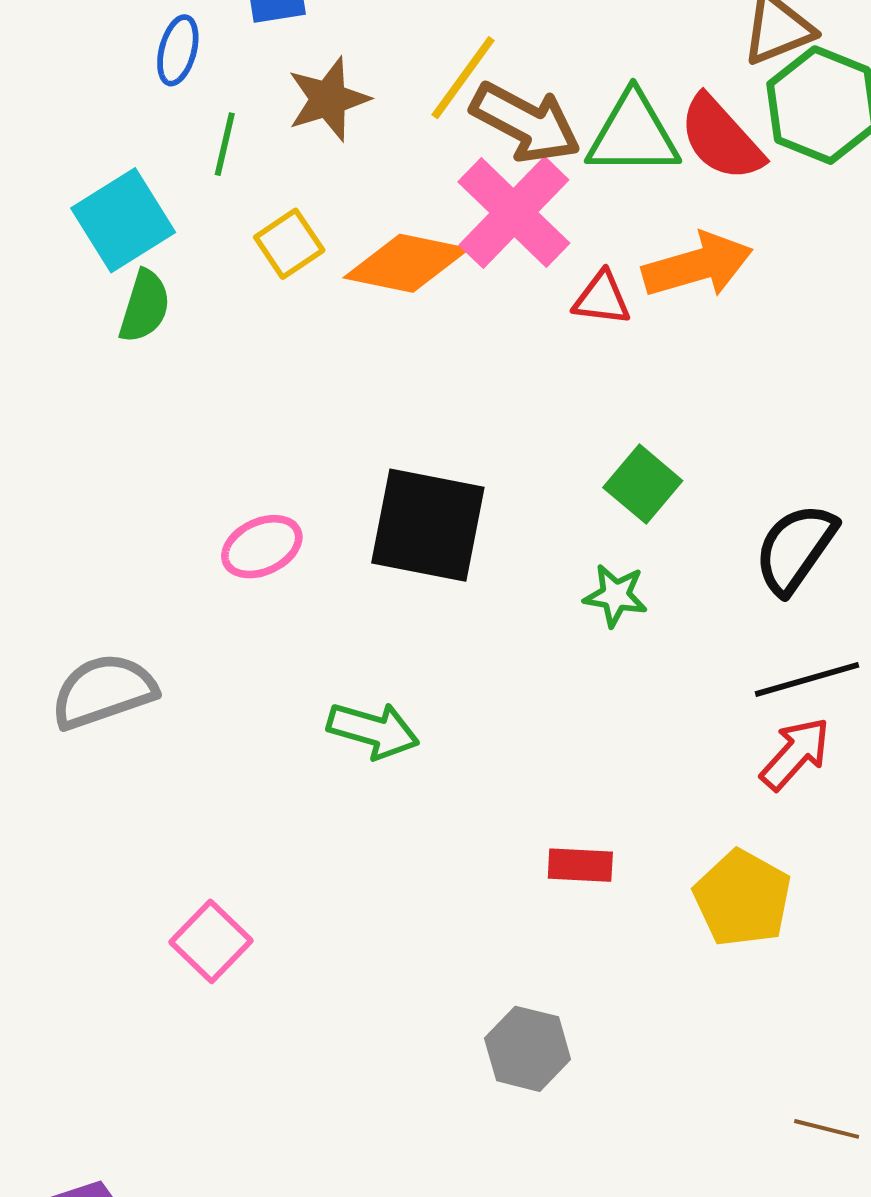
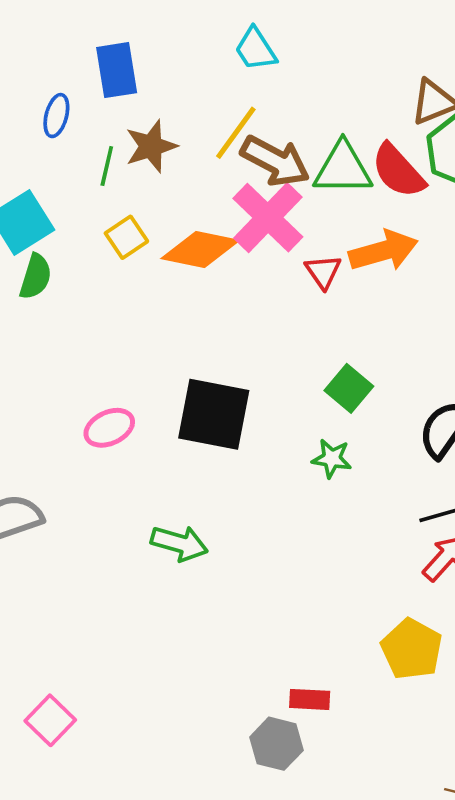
green line: (225, 144) -> (107, 166), moved
red triangle: (602, 298) -> (323, 272), turned 48
red rectangle: (580, 865) -> (310, 699), moved
pink square: (211, 941) -> (50, 720), moved

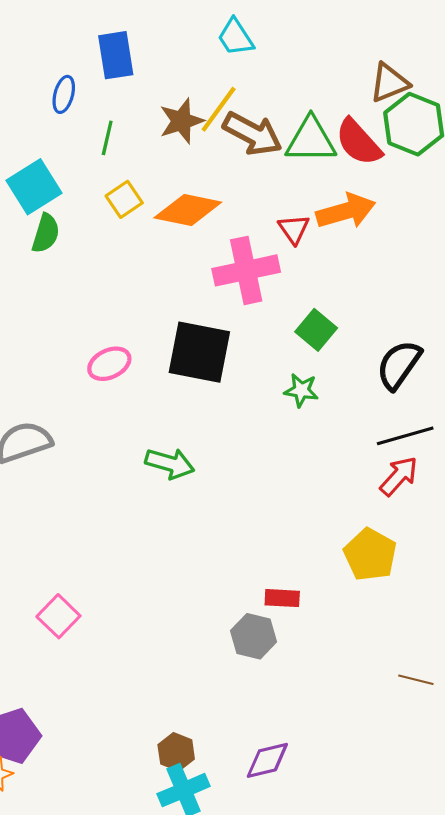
brown star: (151, 146) -> (181, 121), moved
pink cross: (268, 218) -> (246, 270), moved, turned 34

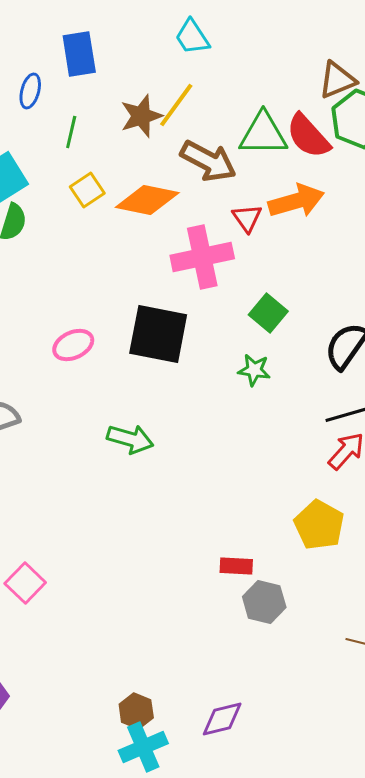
brown arrow: (252, 134) -> (208, 161), moved
gray hexagon: (254, 636) -> (264, 602), moved

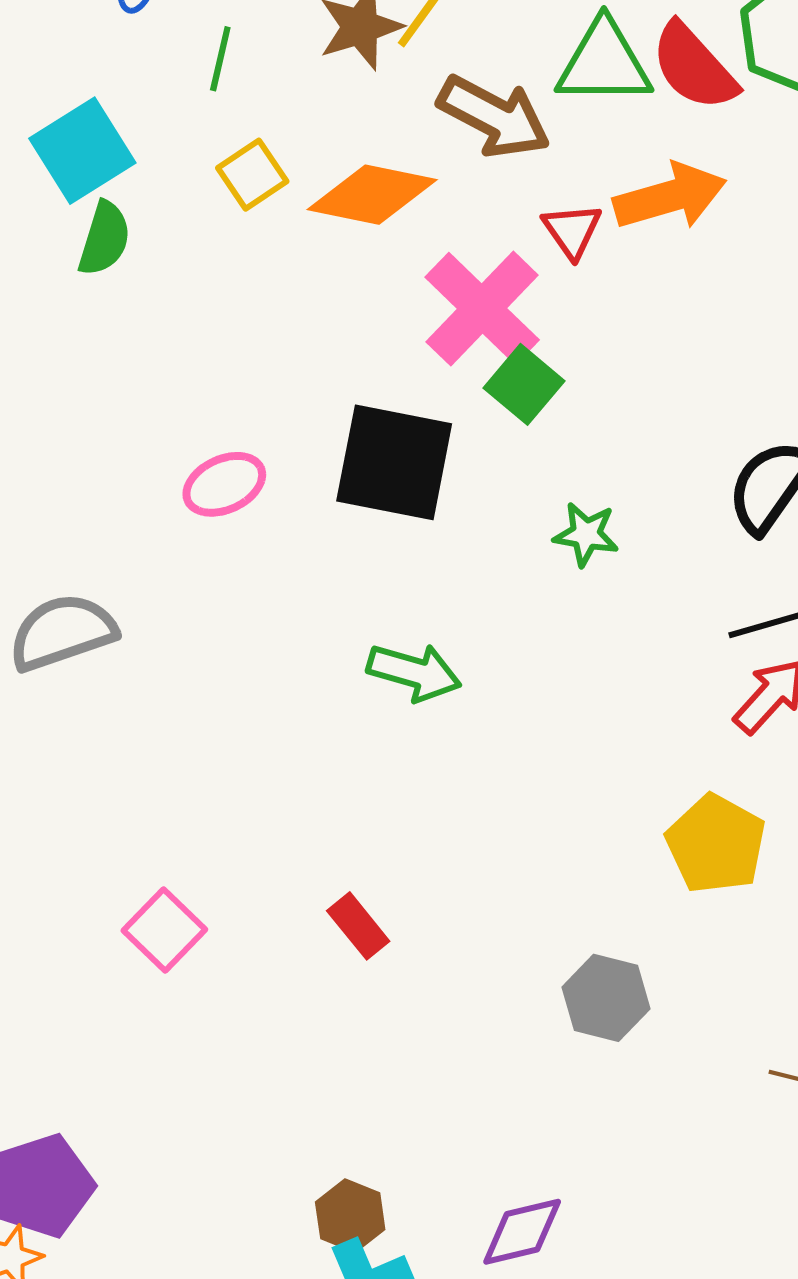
pink cross: (202, 257) -> (482, 309), turned -34
green square: (268, 313) -> (524, 384), moved
green arrow: (130, 439) -> (414, 672), moved
red rectangle: (236, 566) -> (358, 926), moved, turned 48
pink square: (25, 583) -> (164, 930), moved

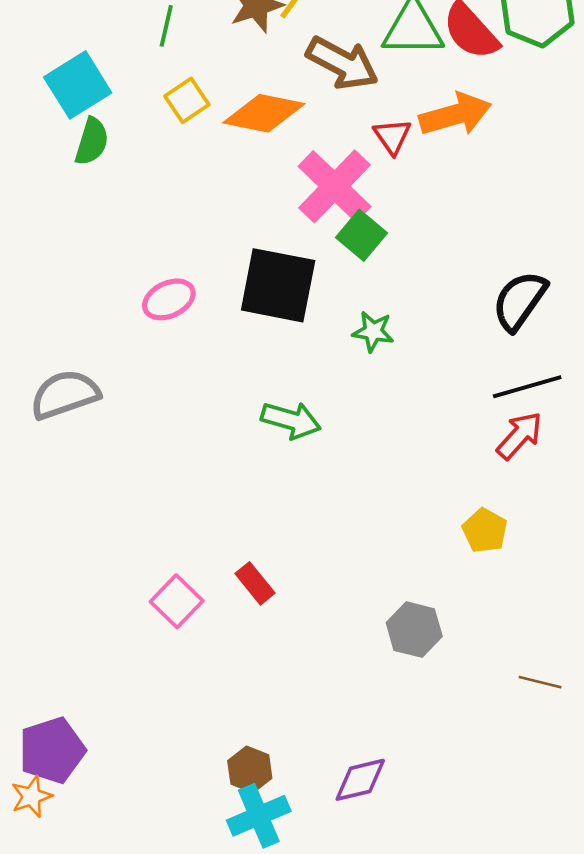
green star: (586, 534) -> (373, 332), moved
yellow pentagon: (716, 844) -> (485, 531), size x0.7
pink square: (164, 930) -> (177, 601), moved

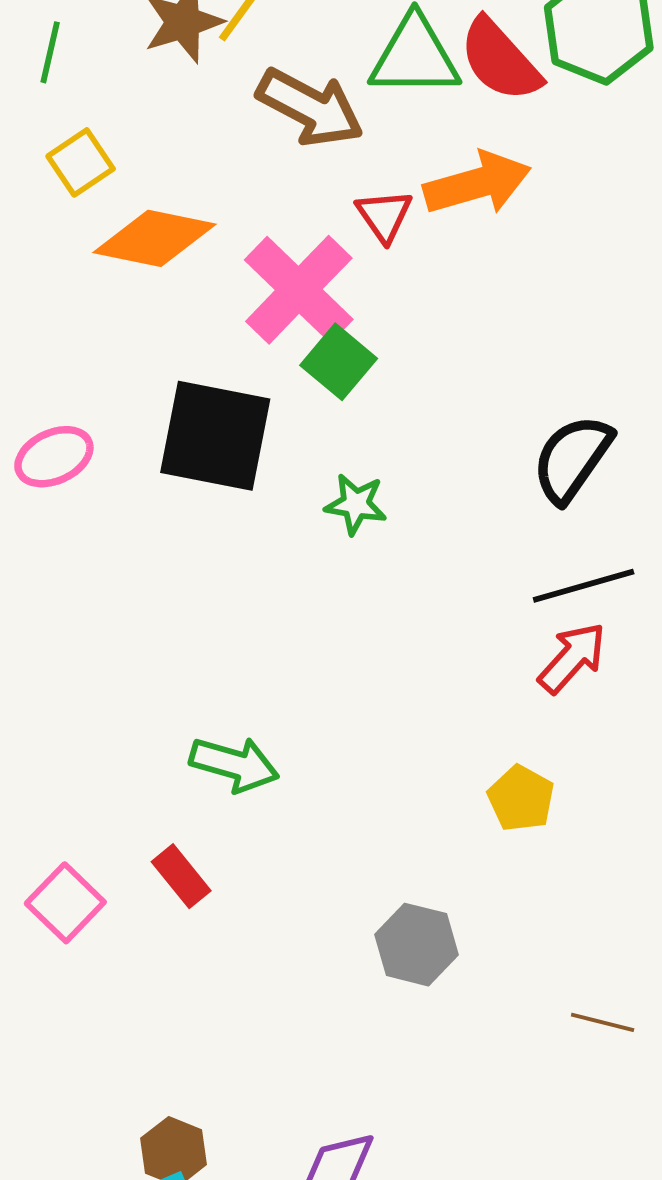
orange diamond: (264, 113) -> (155, 238), moved
green arrow: (291, 420) -> (234, 764), moved

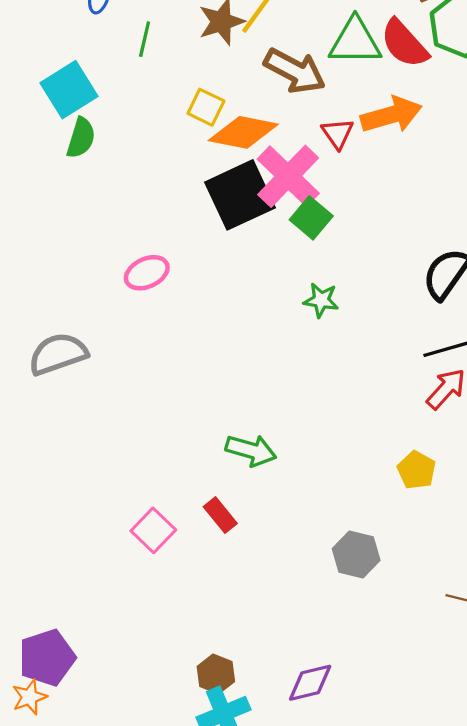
yellow square: (81, 162) -> (206, 107), moved, turned -30
orange diamond: (155, 238) -> (243, 132), moved
black square: (215, 436) -> (240, 195), moved, turned -36

